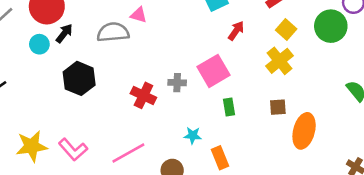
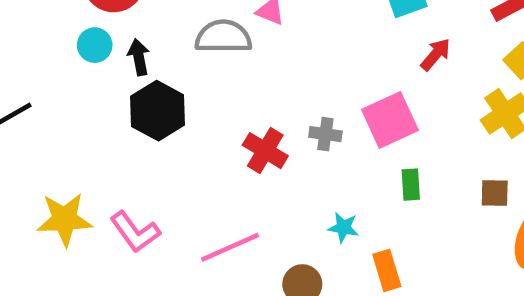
black arrow: (64, 33) -> (139, 57), moved, turned -54

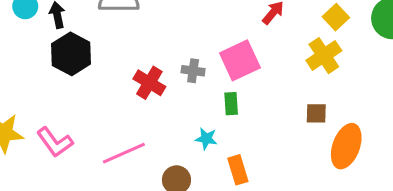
green rectangle: (411, 185) -> (231, 104), moved

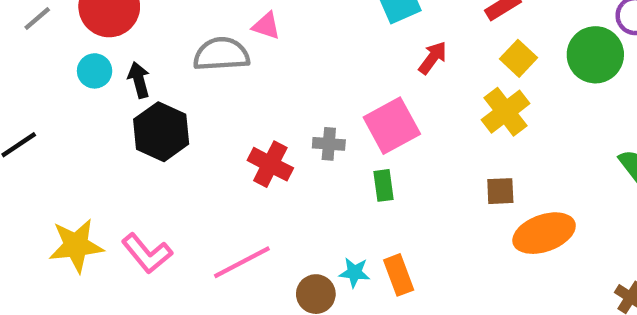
cyan star: (206, 139) -> (354, 272), moved
orange ellipse: (346, 146) -> (544, 233), turned 54

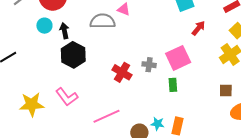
pink L-shape: (147, 253) -> (67, 97), moved
orange rectangle: (399, 275) -> (177, 126), turned 30

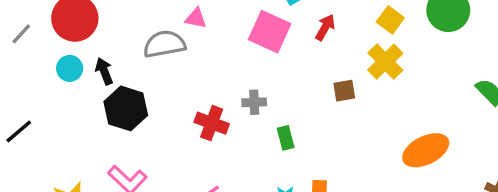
pink square: (178, 58) -> (270, 32), moved, turned -30
green rectangle: (173, 85) -> (286, 138), moved
brown square: (226, 90) -> (344, 91), moved

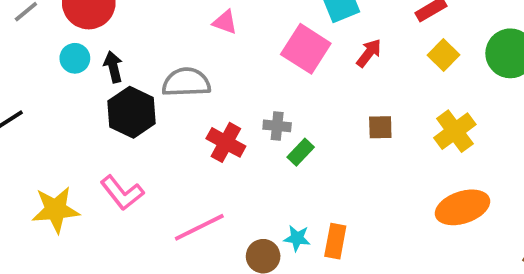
gray semicircle: (164, 44) -> (186, 82), moved
yellow cross: (385, 62) -> (455, 131), moved
green rectangle: (286, 138) -> (301, 152), moved, turned 50

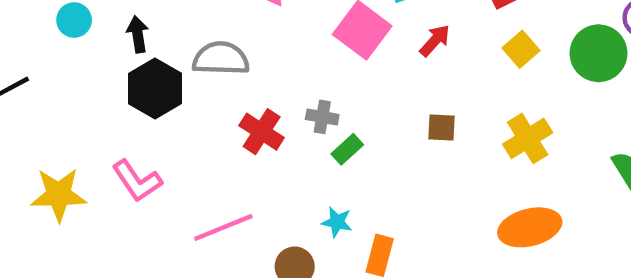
cyan circle: (75, 58) -> (74, 20), moved
cyan star: (297, 238) -> (337, 222), moved

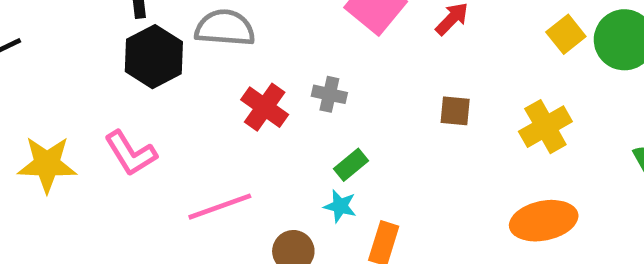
yellow square: (521, 49) -> (566, 34), moved
green rectangle: (347, 149) -> (351, 165), moved

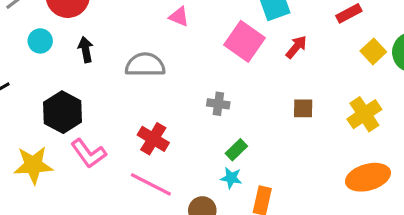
black hexagon: (154, 57) -> (63, 112), moved
red cross: (265, 107) -> (153, 139), moved
pink line: (220, 207) -> (151, 184), turned 51

